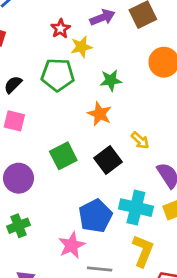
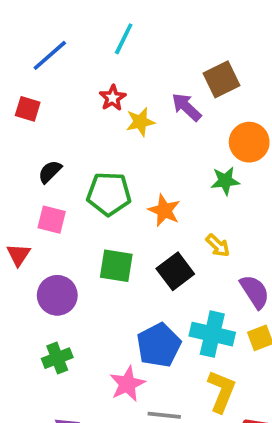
purple arrow: (102, 17) -> (186, 107), moved, turned -115
green pentagon: (58, 75) -> (109, 194), moved
green star: (111, 80) -> (225, 181), moved
green square: (63, 156) -> (116, 266), turned 36

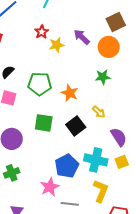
brown square: (221, 79) -> (116, 22), moved
orange circle: (249, 142) -> (109, 47), moved

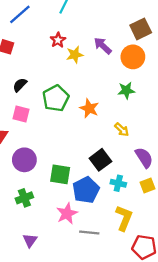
green pentagon: (40, 84) -> (56, 98), turned -30
green square: (44, 123) -> (60, 174), moved
black square: (76, 126) -> (100, 160), moved
cyan cross: (96, 160) -> (118, 183), size x0.6

